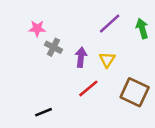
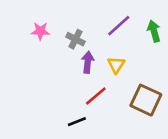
gray cross: (53, 47) -> (76, 39), moved
black line: (43, 112) -> (77, 122), moved

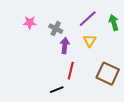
yellow triangle: (116, 65) -> (90, 41), moved
red line: (96, 96) -> (71, 71), turned -36

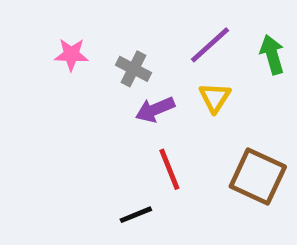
purple arrow: (65, 46) -> (155, 110), turned -119
red line: (71, 71) -> (169, 169), turned -36

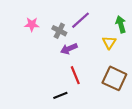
purple line: (210, 45) -> (81, 20), moved
yellow triangle: (215, 98) -> (109, 42), moved

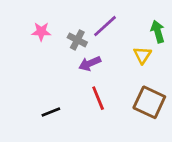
black line: (60, 95) -> (51, 112), moved

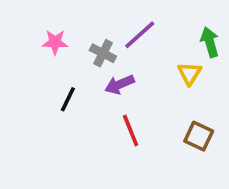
brown square: (149, 102) -> (199, 136), size x0.7
black line: (51, 112) -> (68, 99), moved, turned -42

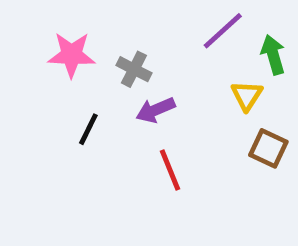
purple line: (140, 35) -> (223, 31), moved
pink star: (55, 42) -> (72, 55), size x1.4
brown square: (199, 136) -> (268, 148), moved

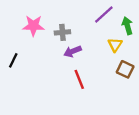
gray cross: (134, 69) -> (62, 32), turned -32
black line: (88, 129) -> (13, 60), moved

